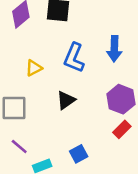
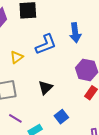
blue L-shape: (74, 58) -> (46, 44), turned -125
black triangle: (66, 100) -> (46, 88), moved

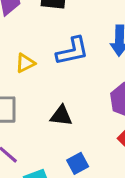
black triangle: (46, 88) -> (61, 116), turned 42

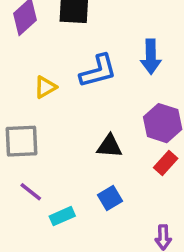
black triangle: (61, 116) -> (109, 146), moved

